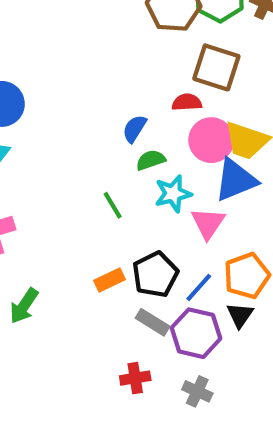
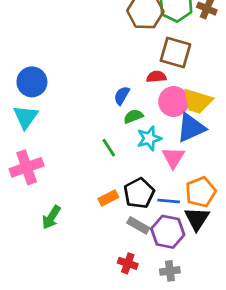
blue line: (199, 288) -> (169, 201), turned 55
black triangle: (240, 315) -> (197, 219), size x1.4
red cross: (135, 378) -> (128, 263), turned 30
gray cross: (197, 391) -> (170, 271), turned -30

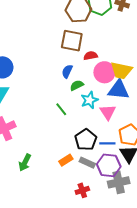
brown square: (176, 53) -> (72, 41), moved
blue triangle: (191, 128) -> (118, 90), turned 35
orange rectangle: (108, 198) -> (66, 160), moved
red cross: (128, 263) -> (82, 190), turned -32
gray cross: (170, 271) -> (119, 182), moved, size x1.5

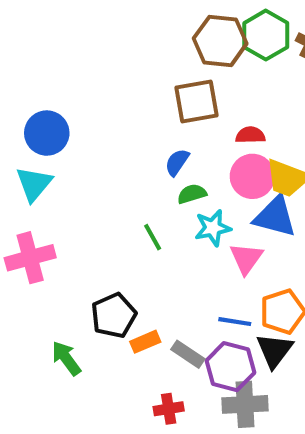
brown square: (72, 41) -> (197, 102), turned -30
red semicircle: (91, 56) -> (250, 135), moved
black pentagon: (86, 140) -> (114, 315), moved
green arrow: (25, 163) -> (66, 358), moved, turned 108

